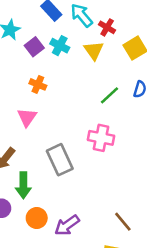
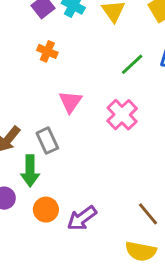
pink triangle: (27, 117) -> (70, 102), moved
pink cross: (101, 138) -> (122, 115), turned 35
gray rectangle: (60, 160) -> (47, 141), moved, size x0.7

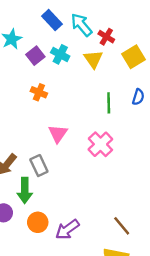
green line: (132, 64) -> (109, 103), turned -48

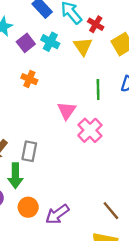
pink triangle: (58, 134) -> (67, 110), moved
gray rectangle: (39, 166) -> (29, 151), turned 36

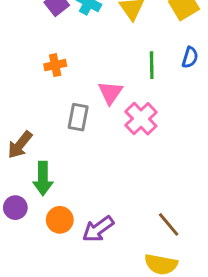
orange cross: (29, 79) -> (55, 65), moved, turned -35
gray rectangle: (29, 151) -> (78, 117), moved

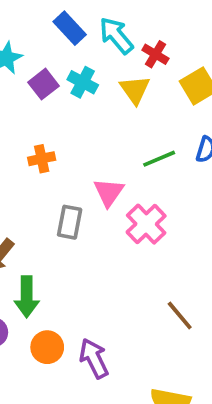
green line: (152, 65) -> (159, 159), turned 68
brown line: (169, 224) -> (180, 315), moved
purple arrow: (98, 229) -> (94, 358), turned 100

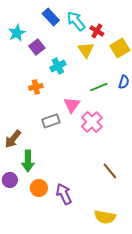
cyan cross: (83, 82) -> (58, 66), moved, turned 35
gray rectangle: (70, 222) -> (51, 121), turned 60

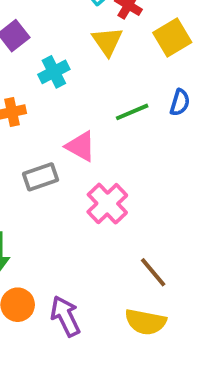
pink triangle: (72, 105) -> (81, 146), turned -36
pink cross: (92, 122) -> (107, 204), moved
yellow semicircle: (105, 217) -> (145, 322), moved

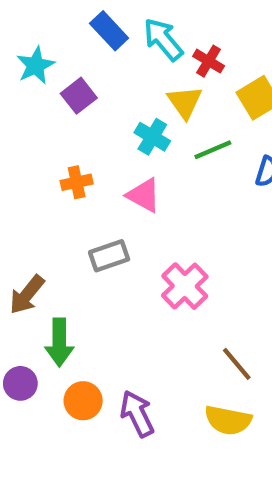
cyan cross: (54, 72) -> (152, 137), moved, turned -32
green line: (132, 112) -> (213, 150), moved
pink triangle: (81, 146) -> (144, 195), moved

